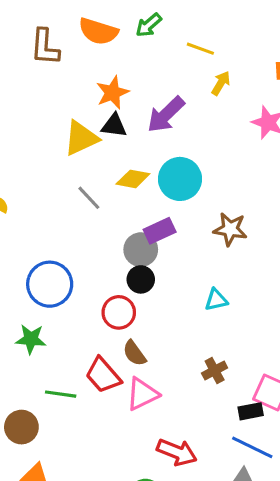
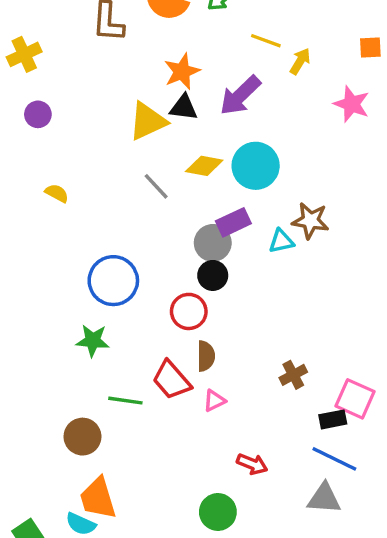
yellow line: (200, 49) -> (266, 41), moved
cyan triangle: (216, 300) -> (281, 241), moved
brown semicircle: (134, 353) -> (206, 356), turned -144
pink triangle: (142, 394) -> (214, 401), size x0.6
red arrow: (177, 452) -> (252, 464), size x0.7

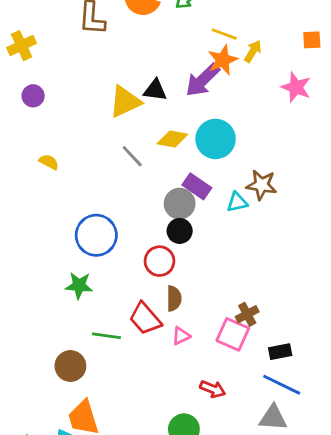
orange star: (182, 72) -> (223, 60), moved
purple rectangle: (233, 222) -> (197, 186), turned 60
pink square: (355, 399) -> (233, 334), moved

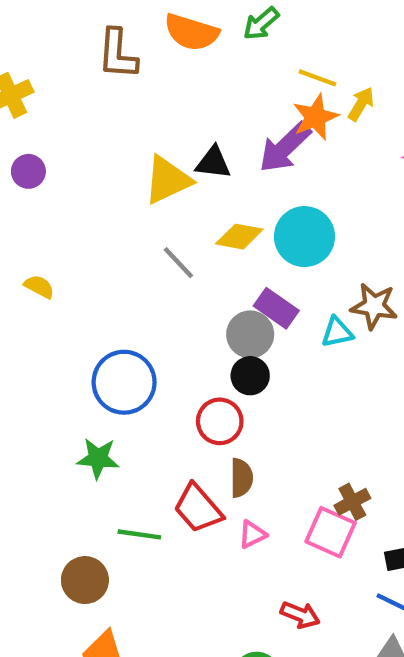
yellow semicircle: (49, 162) -> (39, 287), moved

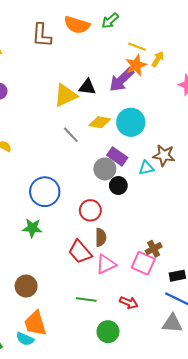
black circle: (250, 376) -> (118, 186), moved
green line: (139, 534) -> (86, 300), moved
pink triangle: (252, 534) -> (106, 264), size x1.5

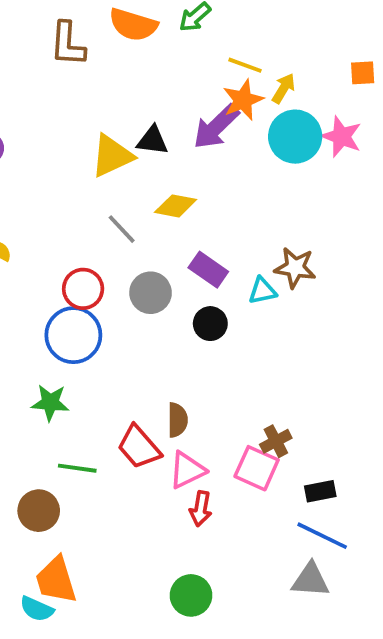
cyan circle: (131, 122) -> (295, 137), moved
gray circle: (105, 169) -> (151, 293), moved
red circle: (90, 210) -> (83, 289), moved
green line: (86, 300) -> (77, 468), moved
red arrow: (129, 303) -> (201, 509), moved, turned 78

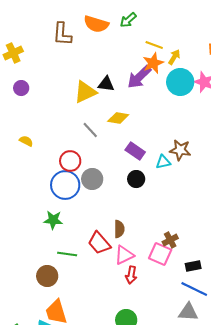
gray circle: (151, 293) -> (92, 179), moved

